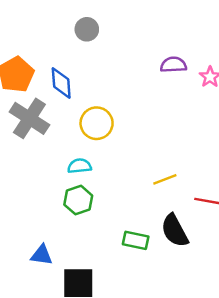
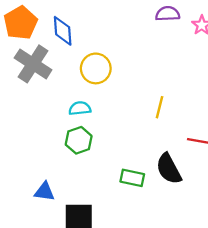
yellow line: (165, 179) -> (160, 107), moved, turned -55

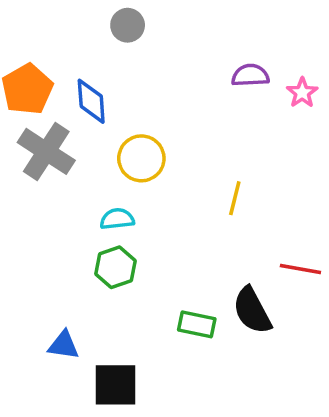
yellow line: (160, 107) -> (235, 198), moved

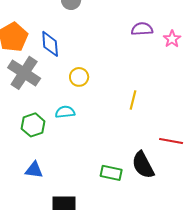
yellow circle: (141, 158) -> (79, 77), size x0.7
green hexagon: (115, 267) -> (33, 125), moved
blue triangle: (64, 345) -> (34, 170), moved

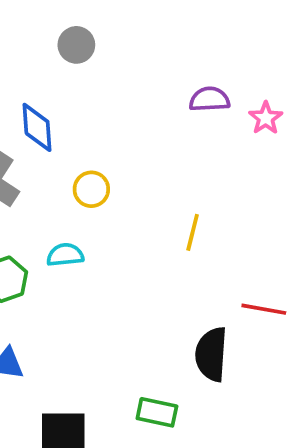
black semicircle: (143, 165) -> (211, 354), turned 32
green rectangle: (111, 173) -> (157, 412), moved

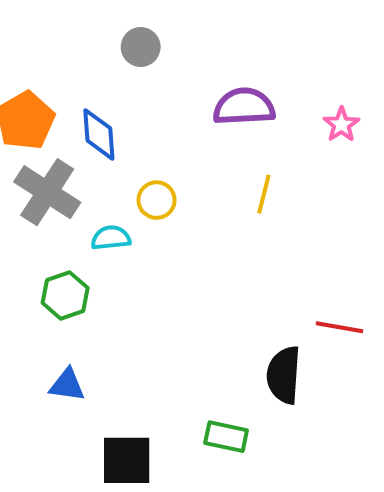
purple semicircle: (209, 99) -> (244, 107), moved, size x1.4
yellow line: (193, 232) -> (264, 194), moved
cyan semicircle: (65, 255) -> (111, 238), moved

